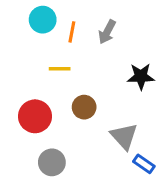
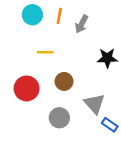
orange line: (72, 32) -> (59, 16), moved
gray circle: (52, 162) -> (59, 118), moved

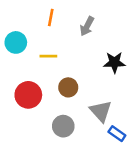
cyan circle: (32, 15) -> (16, 42), moved
orange line: (59, 16) -> (51, 17), moved

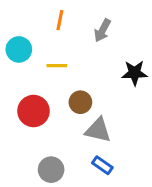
gray triangle: (101, 111) -> (98, 130), moved, turned -35
gray circle: (63, 126) -> (51, 170), moved
blue rectangle: (117, 134) -> (102, 165), moved

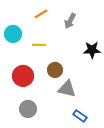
orange line: (60, 20) -> (41, 14), turned 48
blue rectangle: (102, 165) -> (80, 116), moved
gray circle: (51, 170) -> (28, 109), moved

